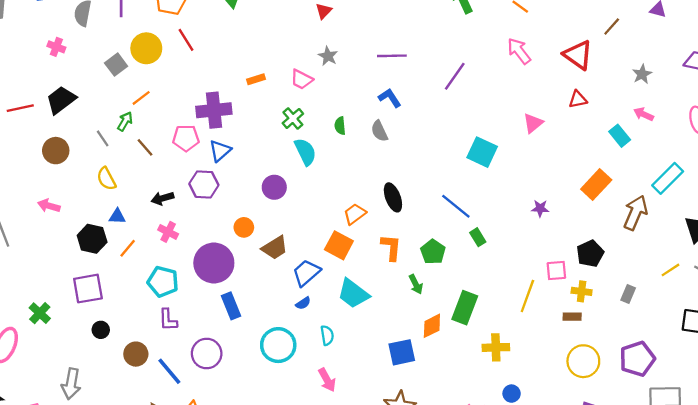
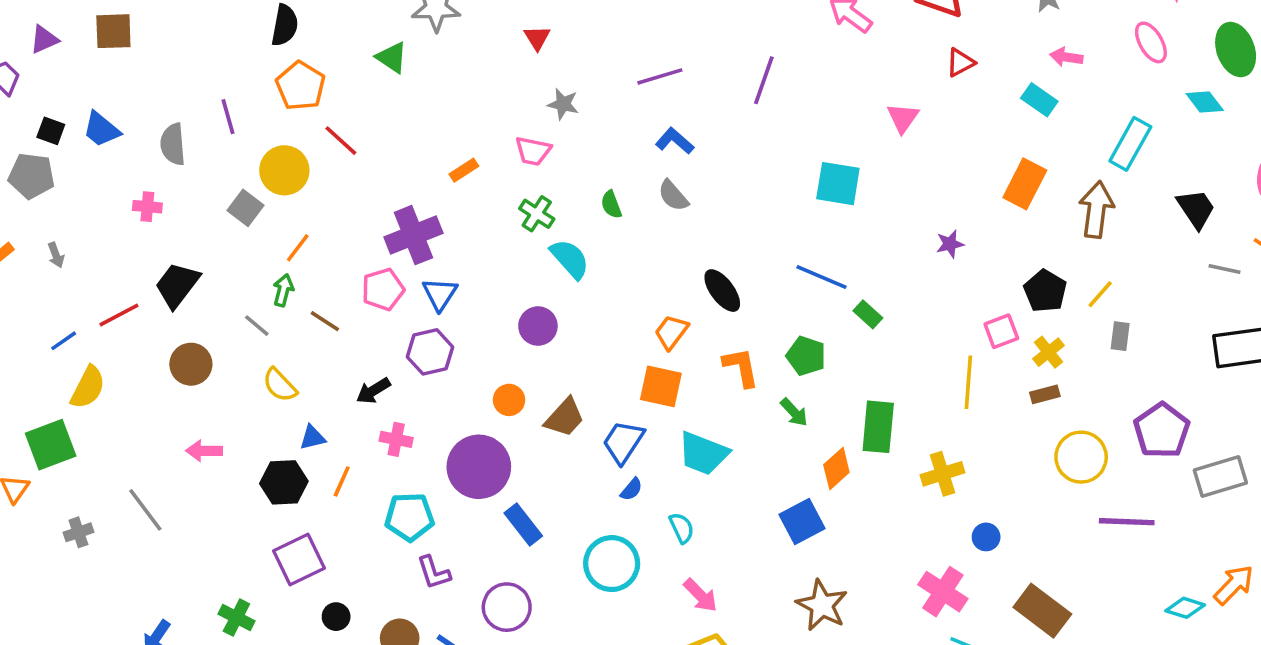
yellow line: (671, 270) -> (1100, 294), moved
yellow cross: (582, 291) -> (1048, 352), turned -30

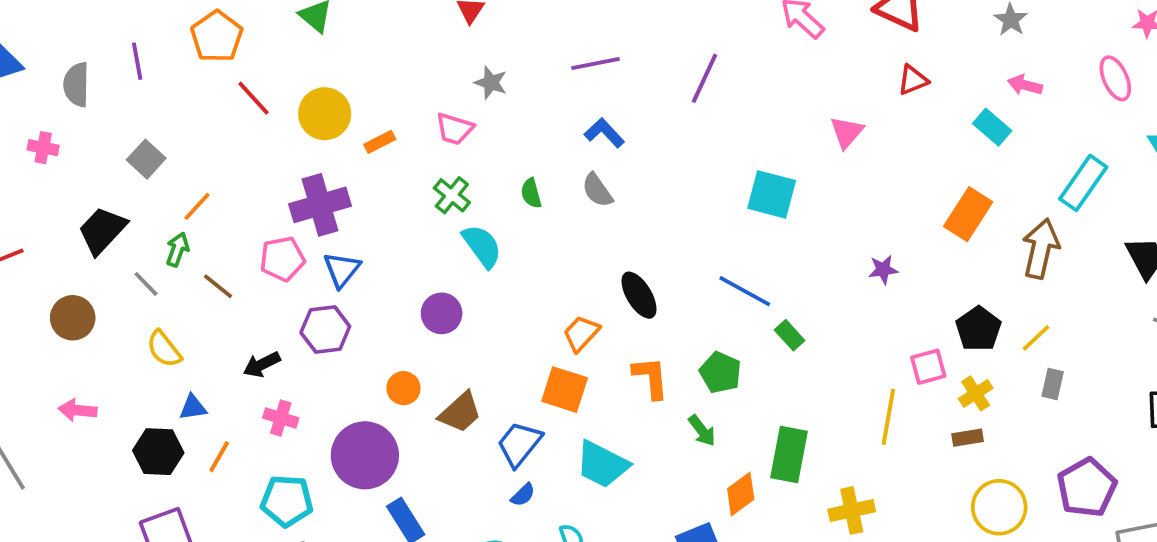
yellow circle: (284, 170) -> (325, 114), moved
black trapezoid: (177, 285) -> (102, 230), moved

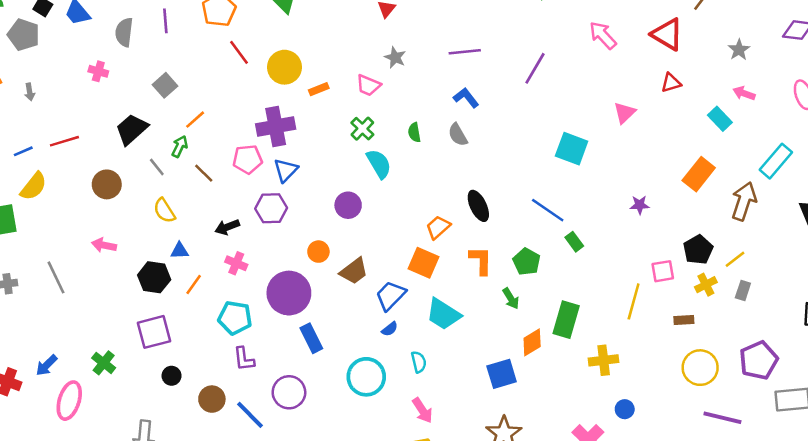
yellow cross: (976, 393) -> (706, 285), moved

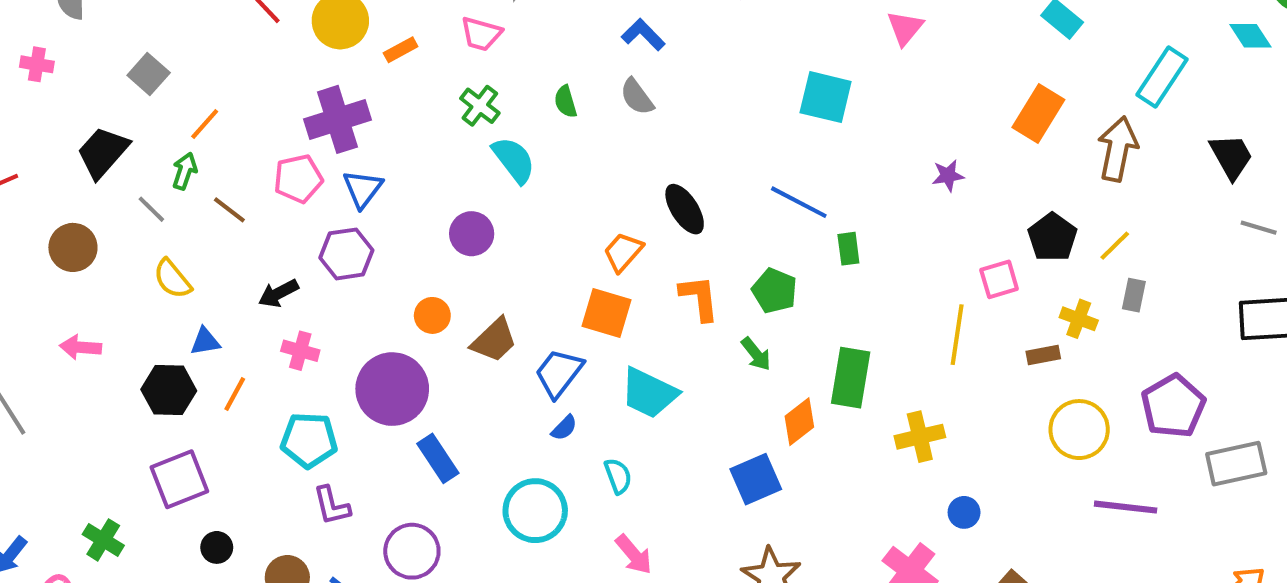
green rectangle: (574, 242) -> (848, 249), turned 36
yellow cross: (706, 285) -> (1079, 319), moved, turned -35

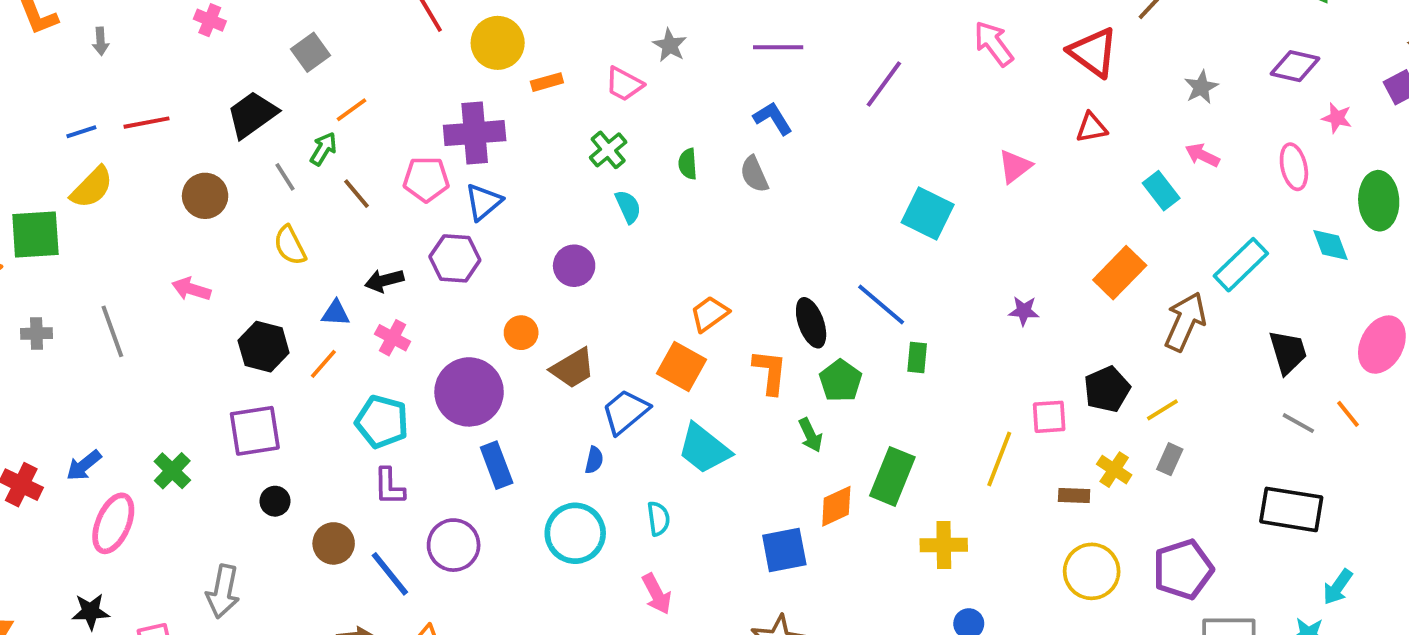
cyan semicircle: (514, 160) -> (628, 207), size x0.7
black ellipse: (685, 209) -> (811, 323), moved
blue triangle: (205, 341) -> (336, 313), moved
blue semicircle: (564, 428) -> (594, 460), moved, turned -44

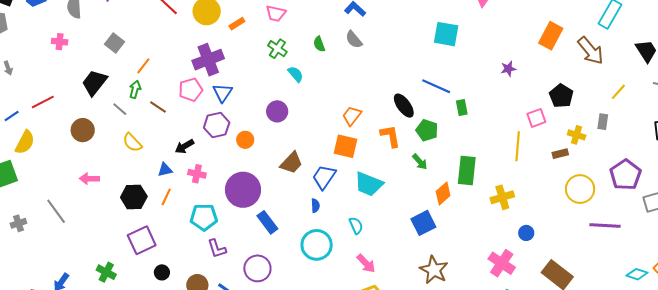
brown arrow: (1185, 322) -> (591, 51), turned 132
orange circle: (521, 333) -> (245, 140), moved
yellow line: (1162, 410) -> (618, 92), moved

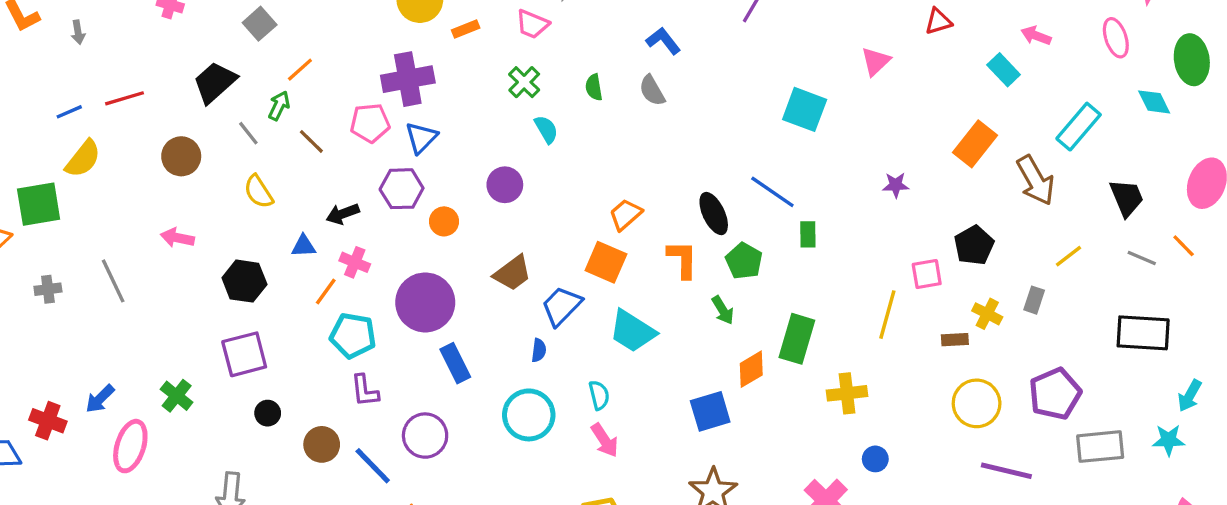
orange line: (166, 197) -> (326, 292), moved
pink arrow: (366, 263) -> (605, 440), moved

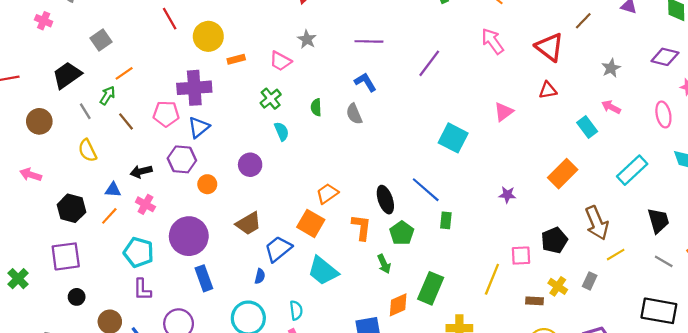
brown arrow: (1036, 180) -> (597, 223), moved
orange line: (326, 292) -> (109, 216), moved

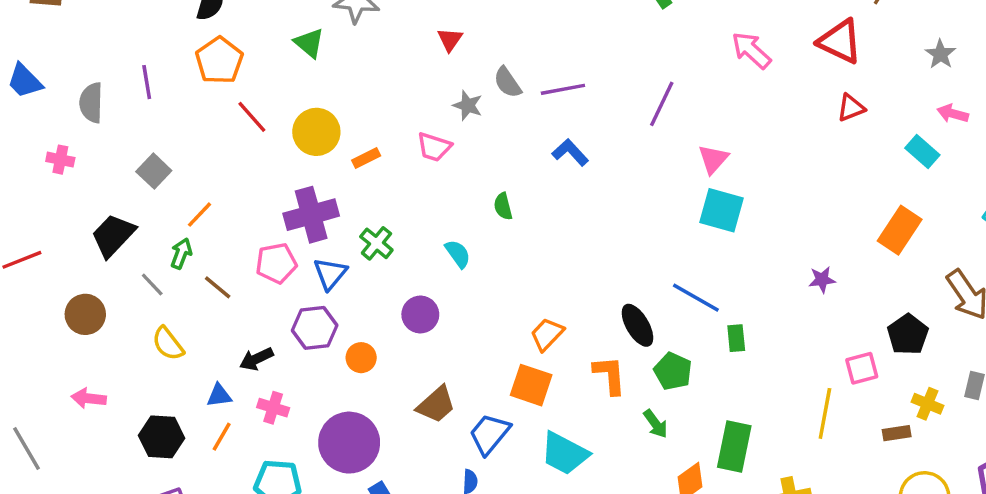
green cross: (271, 99) -> (376, 243), moved
pink triangle: (504, 112) -> (713, 159), moved
gray semicircle: (354, 114) -> (508, 82), moved

